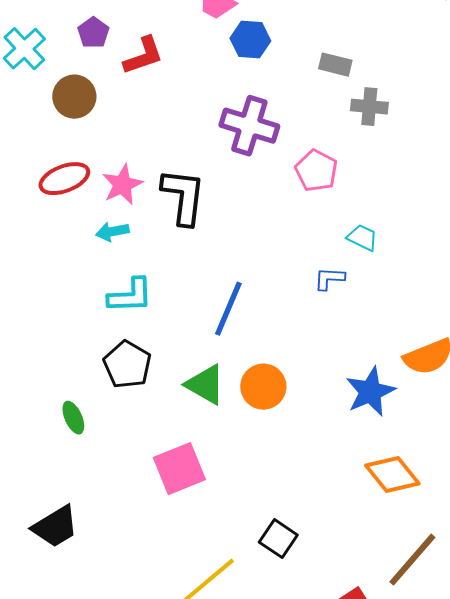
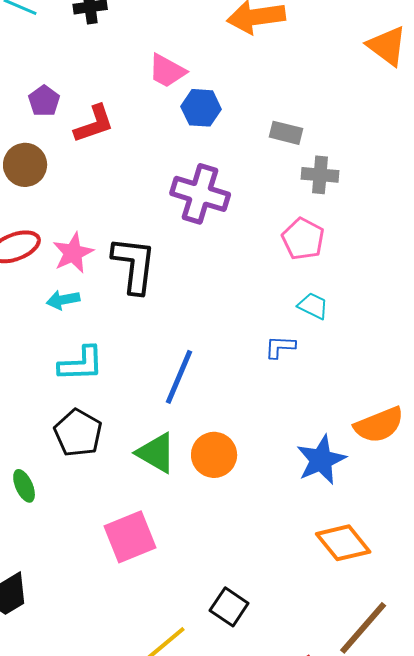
pink pentagon: (316, 171) -> (303, 239), moved

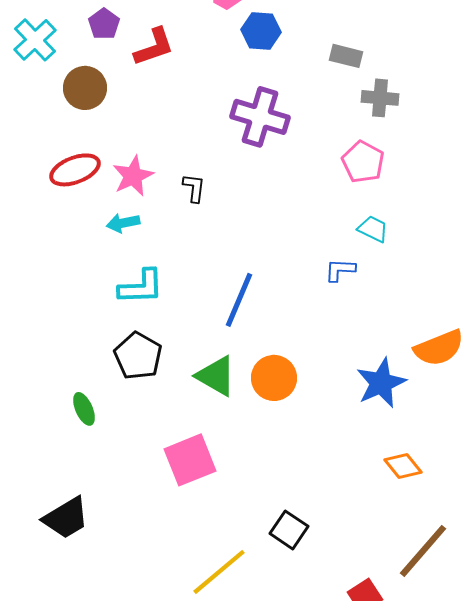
black L-shape: (134, 265) -> (194, 188), size x0.5
orange diamond: (343, 543) -> (403, 466), size x0.7

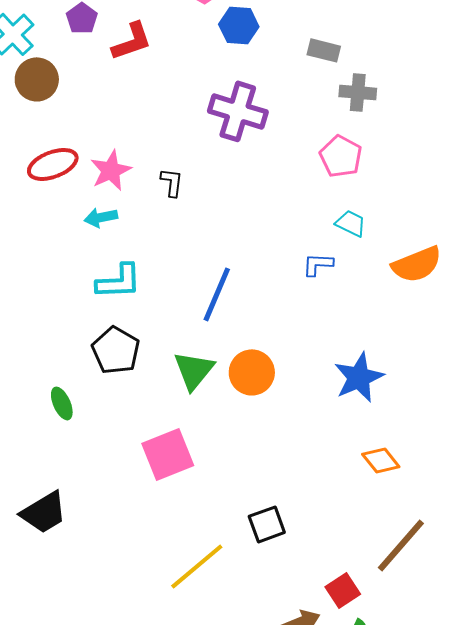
brown circle: (85, 88) -> (37, 79), moved
orange semicircle: (439, 348) -> (417, 264), moved
green triangle: (216, 376) -> (194, 370), turned 39
black square: (289, 530) -> (267, 524), turned 36

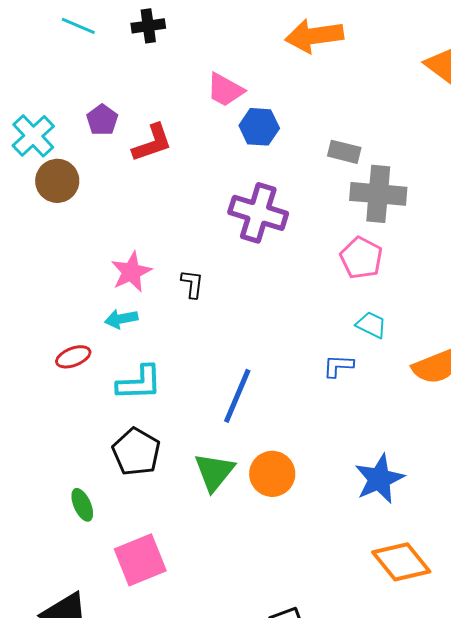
gray cross: (358, 92) -> (378, 194), size x1.5
red ellipse: (53, 164) -> (73, 357), moved, size x0.7
pink square: (168, 454) -> (140, 560), moved
orange diamond: (381, 460) -> (401, 562), size x1.5

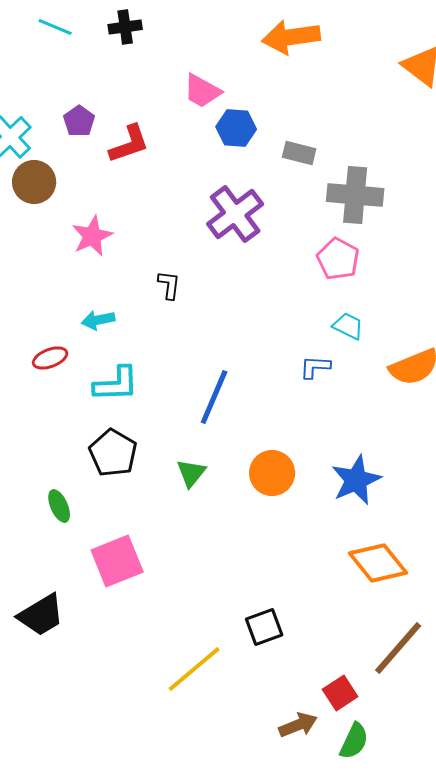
gray rectangle: (344, 152) -> (299, 153), moved
purple cross: (258, 213) -> (235, 214), turned 36
pink star: (131, 272) -> (92, 236), moved
green triangle: (214, 472) -> (191, 473), size x0.7
orange circle: (272, 474) -> (272, 473), moved

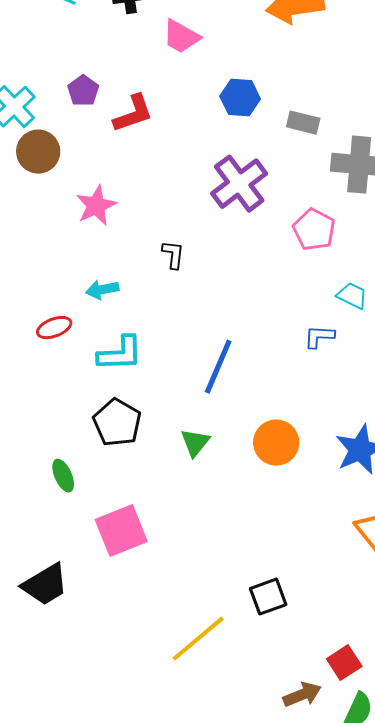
pink trapezoid: (202, 91) -> (181, 37), moved
pink pentagon: (338, 259) -> (314, 230), moved

